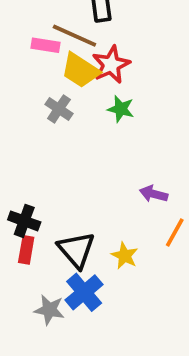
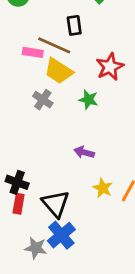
red star: (111, 65) -> (110, 67), moved
purple arrow: (154, 194) -> (84, 152), moved
yellow star: (125, 256) -> (103, 188), moved

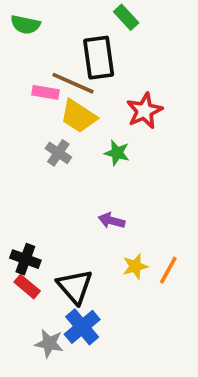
black rectangle: (74, 25) -> (99, 58), size x1.6
yellow star: (103, 188) -> (135, 266), turned 30
red rectangle: (19, 204) -> (27, 287), turned -60

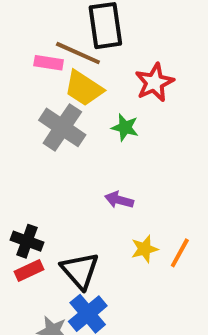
gray cross: (58, 153) -> (62, 127), size x1.6
red rectangle: (27, 287) -> (29, 271), turned -65

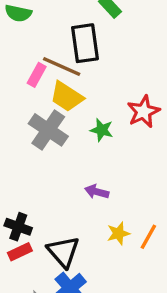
pink rectangle: (49, 63) -> (37, 75), turned -70
red star: (154, 82) -> (143, 112), moved

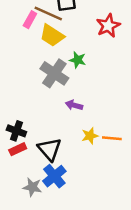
red star: (143, 112) -> (108, 26), moved
gray cross: (48, 130) -> (54, 73), moved
orange line: (148, 237) -> (112, 138), turned 66

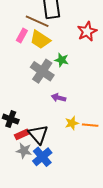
pink rectangle: (30, 20) -> (22, 36), moved
red rectangle: (18, 149) -> (22, 134), moved
gray star: (32, 187) -> (24, 151), moved

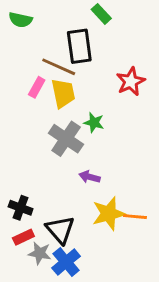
yellow trapezoid: (40, 40) -> (63, 93), turned -135
yellow star: (72, 123) -> (109, 214), size x1.6
red rectangle: (22, 134) -> (23, 237), moved

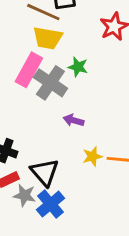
pink rectangle: (37, 87) -> (29, 70), moved, size x1.6
yellow trapezoid: (63, 93) -> (48, 38), turned 112
yellow star: (109, 214) -> (92, 156), size x0.6

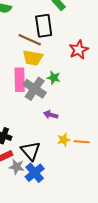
pink rectangle: (29, 70) -> (20, 80), turned -30

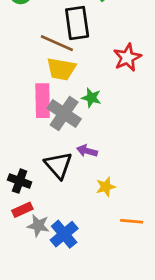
orange line: (82, 142) -> (132, 221), moved
black triangle: (31, 151) -> (58, 165), moved

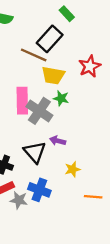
black rectangle: (77, 23) -> (50, 39), turned 50
yellow trapezoid: (61, 69) -> (53, 75), moved
blue cross: (64, 234) -> (39, 190), moved, turned -30

